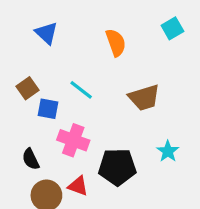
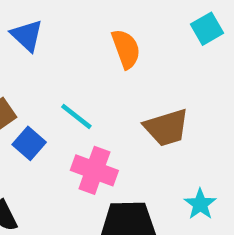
blue square: (48, 109) -> (29, 143), turned 30
pink cross: (73, 140) -> (94, 170), moved

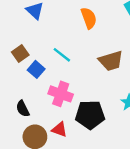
pink cross: (94, 170) -> (61, 94), moved

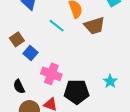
cyan line: (62, 55) -> (57, 26), moved
brown trapezoid: (111, 61) -> (94, 26), moved

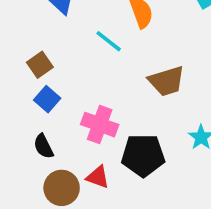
brown trapezoid: (94, 26) -> (167, 81), moved
blue square: (30, 53) -> (47, 99), moved

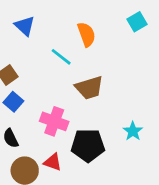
brown trapezoid: (167, 81) -> (89, 88), moved

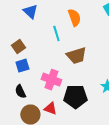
cyan line: (61, 57) -> (56, 34), turned 35
blue square: (13, 102) -> (22, 66), turned 32

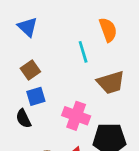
blue triangle: (30, 12) -> (28, 27), moved
black semicircle: (20, 92) -> (23, 119), moved

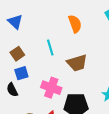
cyan line: (83, 52) -> (50, 47), moved

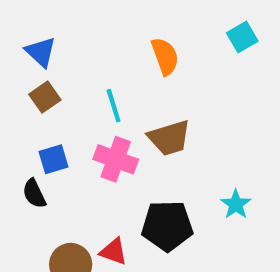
brown square: (17, 54) -> (45, 97), moved
pink cross: (51, 88) -> (116, 159), moved

